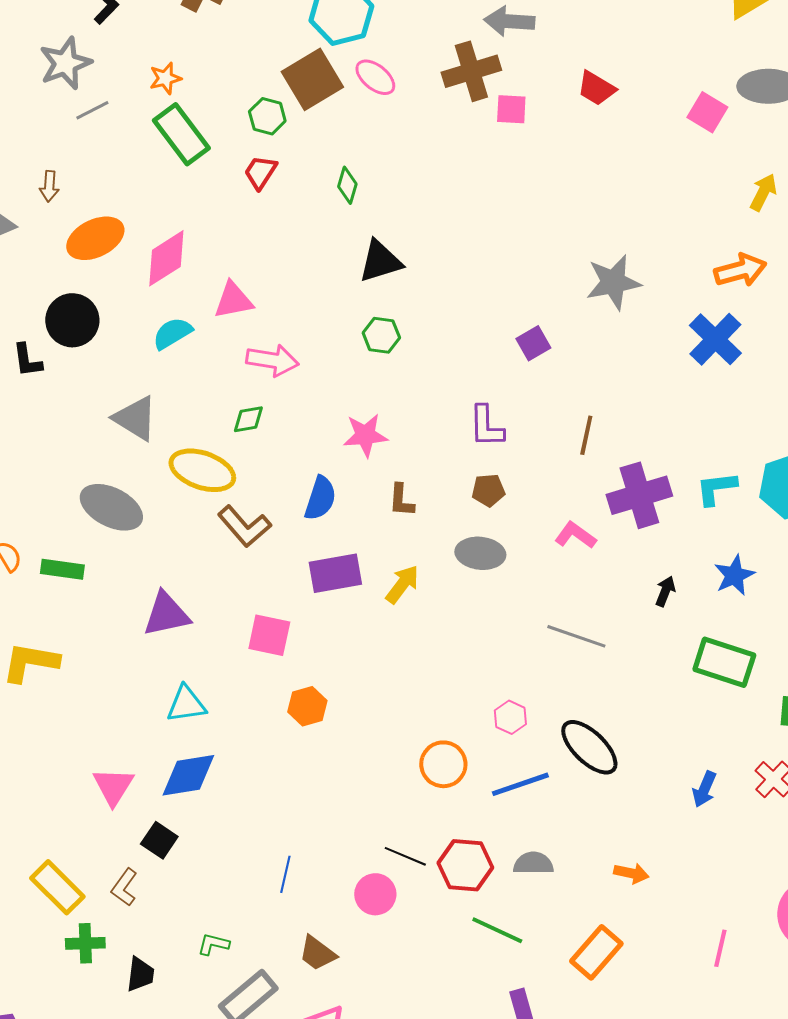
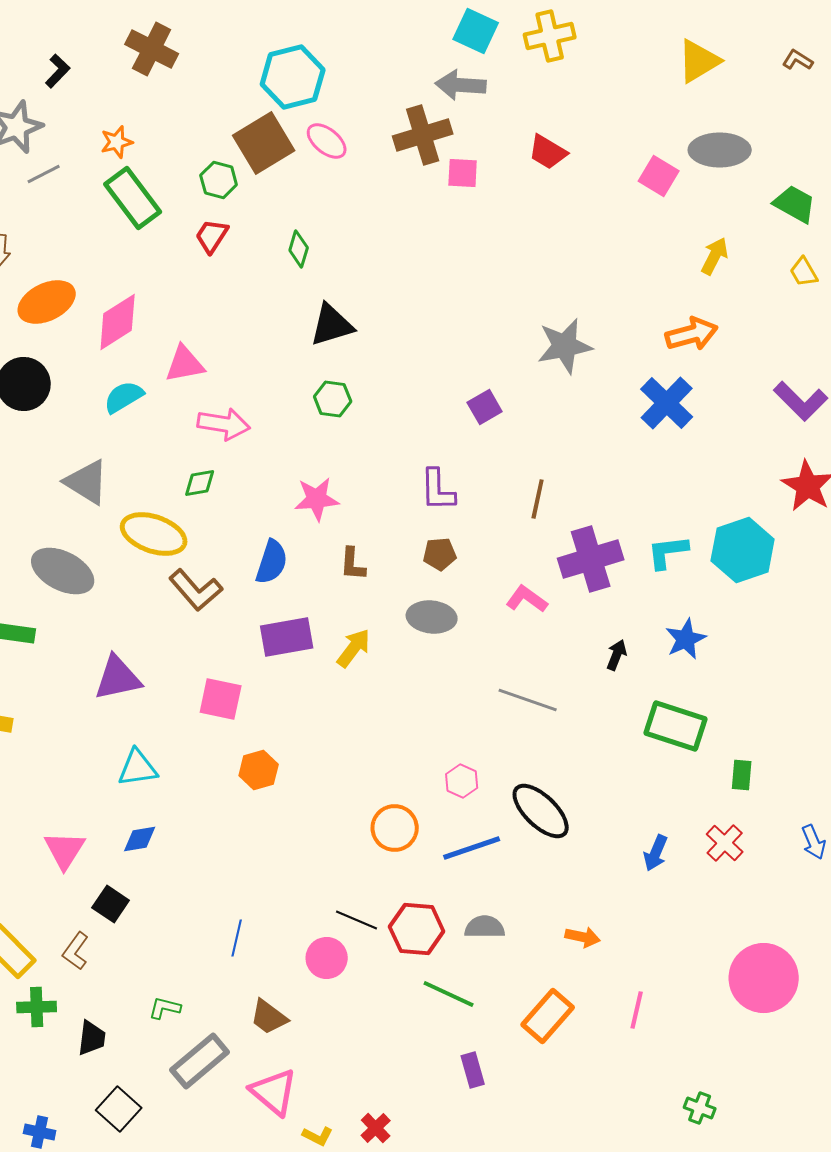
blue diamond: (188, 775) -> (140, 839), size x0.6
pink line: (720, 948) -> (637, 1010), moved

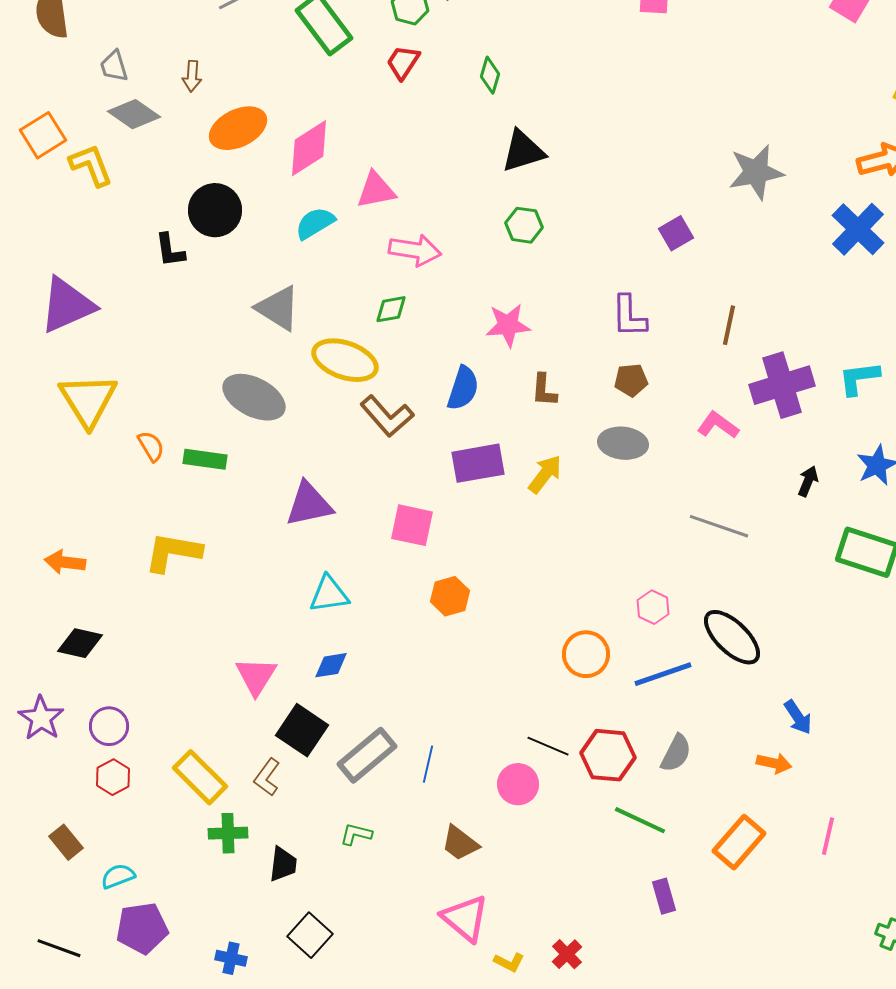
blue arrow: (656, 853) -> (798, 717), moved, turned -57
black square: (111, 904) -> (302, 730), size x1.4
gray semicircle: (485, 927) -> (676, 753), turned 117
gray rectangle: (200, 1061) -> (367, 755), moved

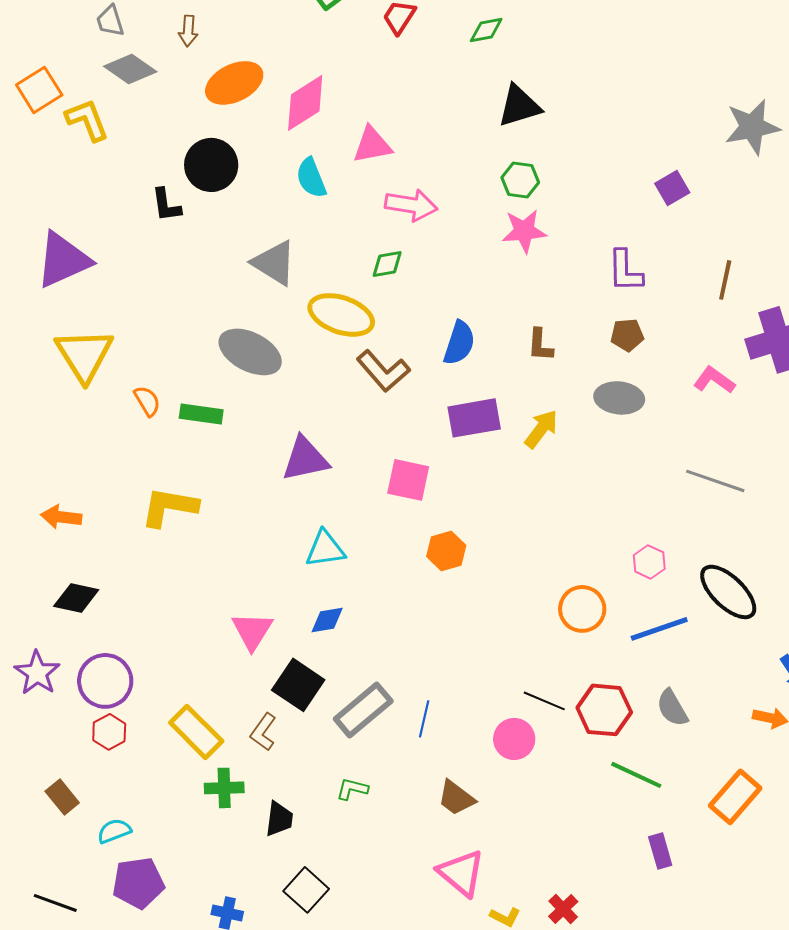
green diamond: (490, 75) -> (486, 30), turned 63
cyan semicircle: (315, 223) -> (311, 178), turned -81
pink star: (508, 325) -> (524, 231), moved
purple circle: (109, 726) -> (105, 681), size x1.4
gray semicircle: (676, 753) -> (672, 708), turned 123

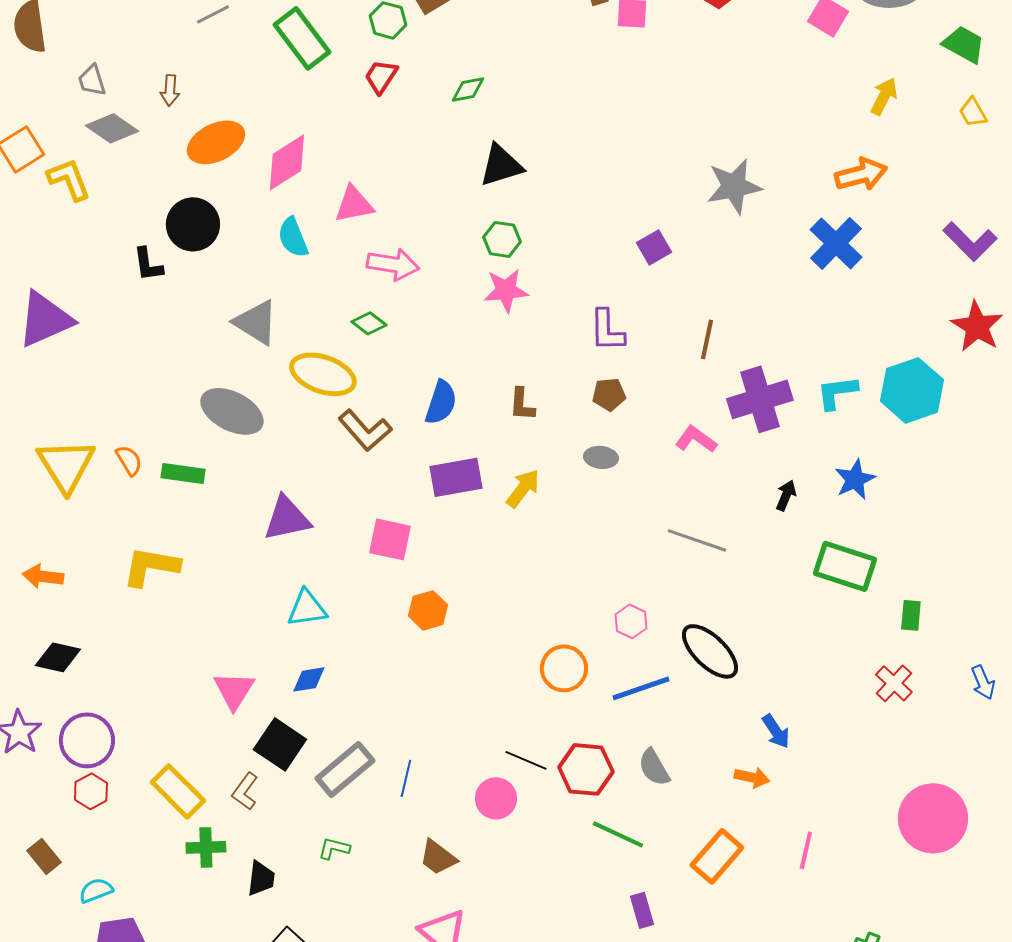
green diamond: (387, 264) -> (369, 323), turned 48
yellow triangle: (84, 355) -> (66, 465), moved
gray ellipse: (619, 398) -> (601, 457), size x0.7

